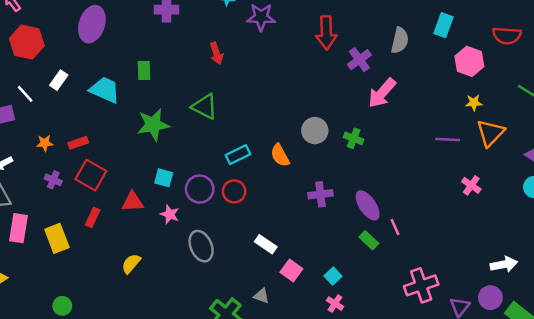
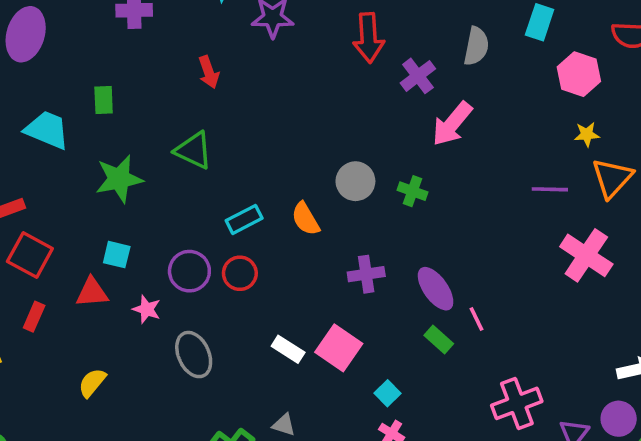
cyan square: (164, 178) -> (117, 255), moved
pink cross: (471, 185) -> (586, 255), size x1.8
pink square: (291, 270) -> (339, 348), moved, size x1.4

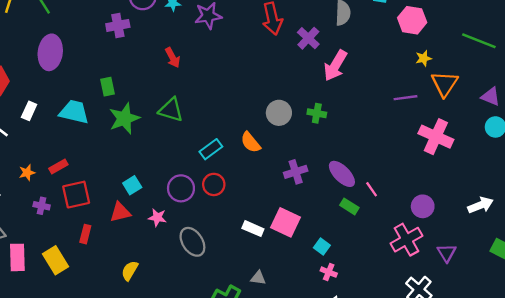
green star: (119, 179) -> (124, 118), moved
red square: (30, 255) -> (76, 195), turned -32
cyan square: (117, 255) -> (132, 185), turned -36
purple circle: (619, 419) -> (423, 206), moved

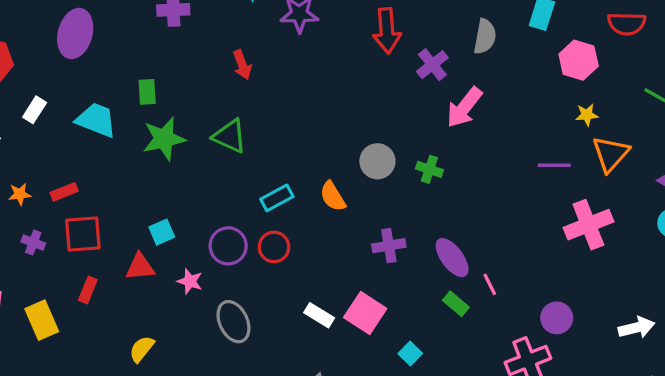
pink cross: (436, 137) -> (588, 225), turned 36

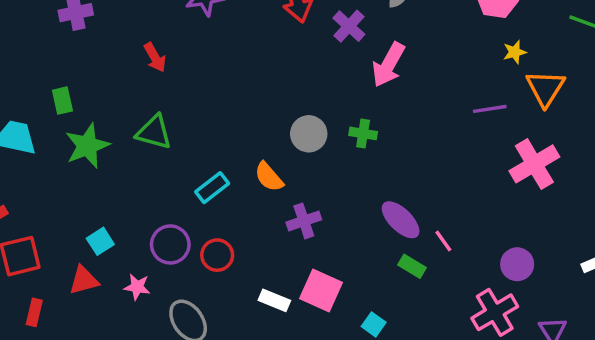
purple cross: (389, 246) -> (304, 221), moved
red circle: (274, 247) -> (217, 255), moved

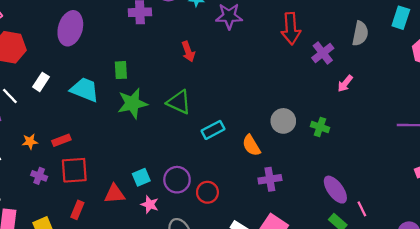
pink arrow: (388, 65) -> (345, 83), size x0.6
cyan rectangle: (212, 188) -> (213, 130), moved
cyan square: (100, 241) -> (141, 177), moved

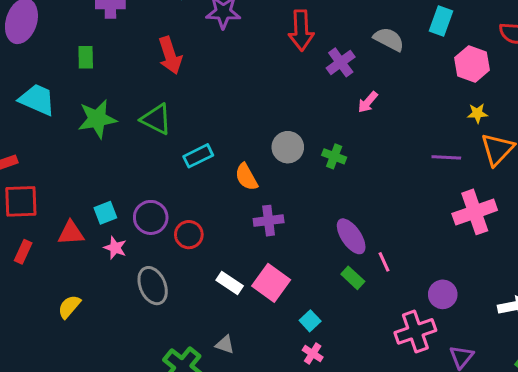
gray semicircle: (360, 33) -> (389, 39), turned -75
red arrow: (188, 52) -> (170, 55), size x1.4
green rectangle: (121, 70) -> (86, 57), moved

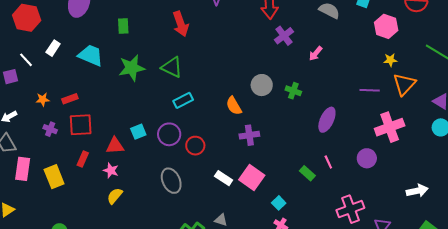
purple cross: (341, 62) -> (284, 36), moved
cyan rectangle: (198, 156) -> (183, 100), moved
purple ellipse: (351, 236) -> (327, 120), moved, turned 60
pink star: (115, 248) -> (111, 170), moved
purple circle: (443, 294) -> (367, 158), moved

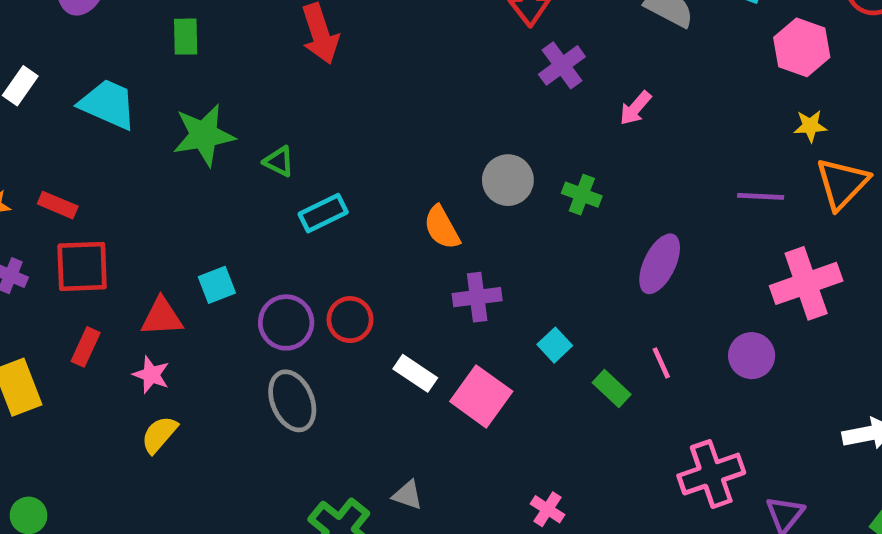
green triangle: (172, 67) -> (279, 162), moved, size x0.6
red rectangle: (70, 99) -> (58, 205), turned 42
purple circle: (169, 134) -> (286, 322), moved
white rectangle: (224, 178) -> (415, 373), moved
cyan square: (279, 203) -> (555, 345), moved

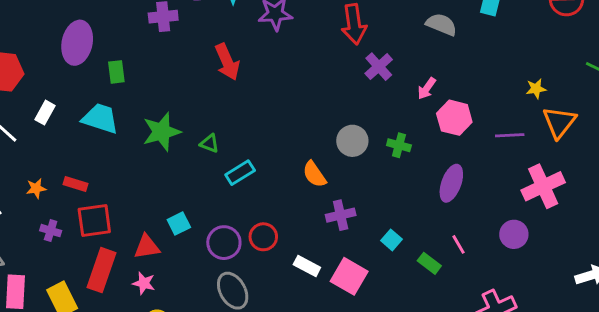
green rectangle: (186, 37) -> (116, 72), moved
pink hexagon: (802, 47) -> (454, 118), moved
red rectangle: (86, 347) -> (102, 270), size x1.8

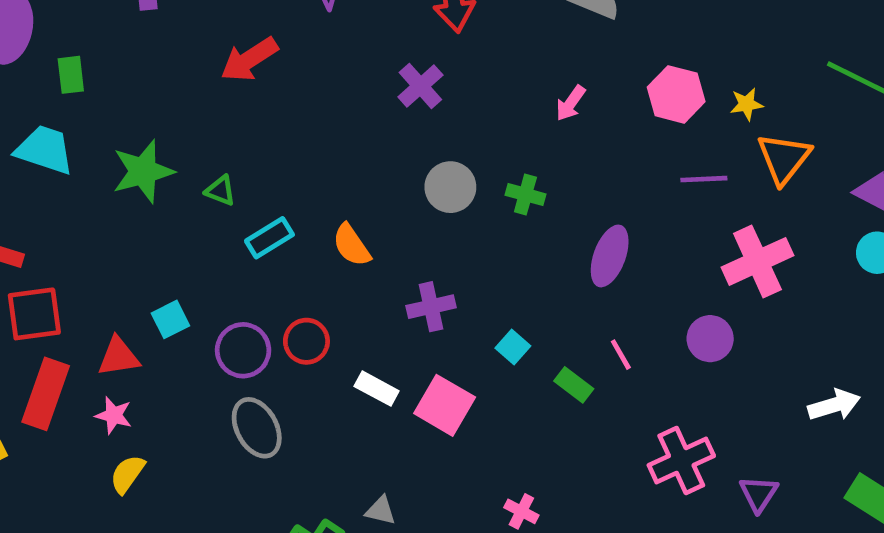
red arrow: (227, 62) -> (249, 59), turned 81
purple cross: (379, 67) -> (420, 86), moved
pink hexagon: (454, 118) -> (676, 94), moved
orange semicircle: (314, 174) -> (352, 245), moved

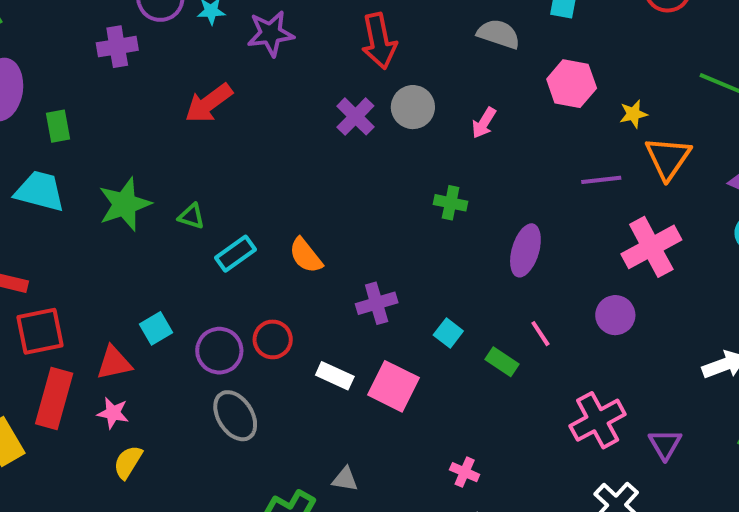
pink hexagon: (676, 94) -> (572, 84), moved
gray circle: (450, 187) -> (413, 107), moved

